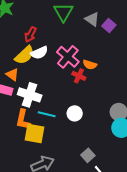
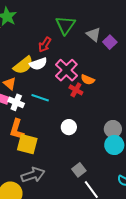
red arrow: (30, 34) -> (45, 45), moved
white cross: (30, 95) -> (16, 102), moved, size x0.7
cyan line: (47, 114) -> (40, 98), moved

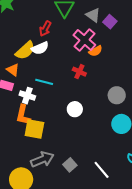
pink cross: (66, 70) -> (84, 40), moved
orange semicircle: (88, 80) -> (96, 51), moved, turned -48
white cross: (16, 102) -> (27, 96), moved
gray circle: (113, 129) -> (117, 95), moved
gray square: (79, 170) -> (70, 165), moved

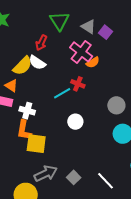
white semicircle: (40, 48) -> (37, 63), turned 60
cyan line: (44, 82) -> (62, 93), moved, turned -42

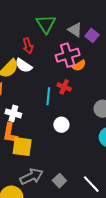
red arrow: (41, 43) -> (28, 46), turned -42
pink cross: (81, 52) -> (68, 55), turned 35
cyan line: (62, 93) -> (48, 96), turned -54

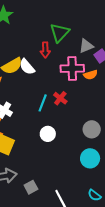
gray triangle: (75, 30) -> (86, 46), turned 49
red arrow: (28, 46) -> (45, 50), moved
orange semicircle: (79, 66) -> (91, 75), moved

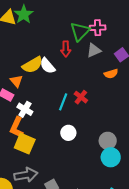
gray triangle: (86, 46) -> (94, 50), moved
pink cross: (72, 68) -> (98, 28), moved, size x0.7
gray circle: (92, 129) -> (108, 141), moved

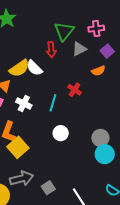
pink cross: (98, 28) -> (96, 29), moved
red cross: (81, 97) -> (75, 90), moved
white cross: (25, 109) -> (24, 104), moved
yellow square: (25, 144) -> (18, 147), turned 30

